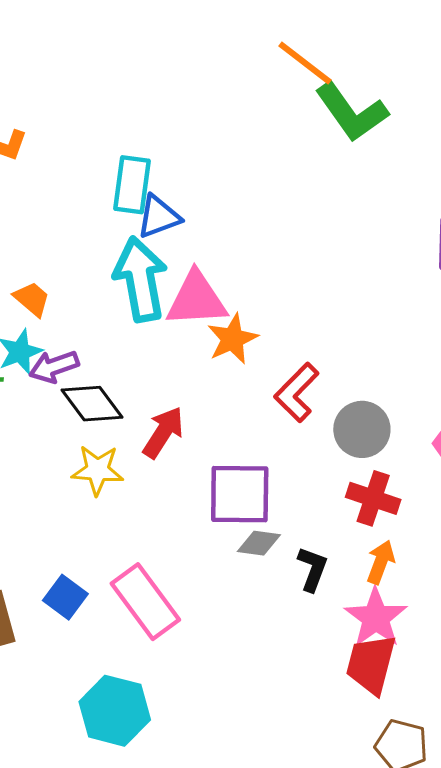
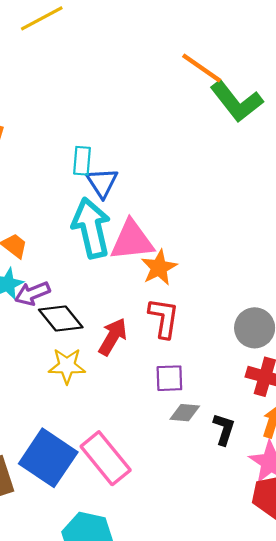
cyan rectangle: (132, 185) -> (82, 161), size x0.7
blue triangle: (159, 217) -> (102, 183), turned -40
red L-shape: (297, 392) -> (164, 318), moved, turned 147
purple square: (240, 494) -> (169, 378), size x0.6
blue square: (65, 597) -> (48, 458), size x1.8

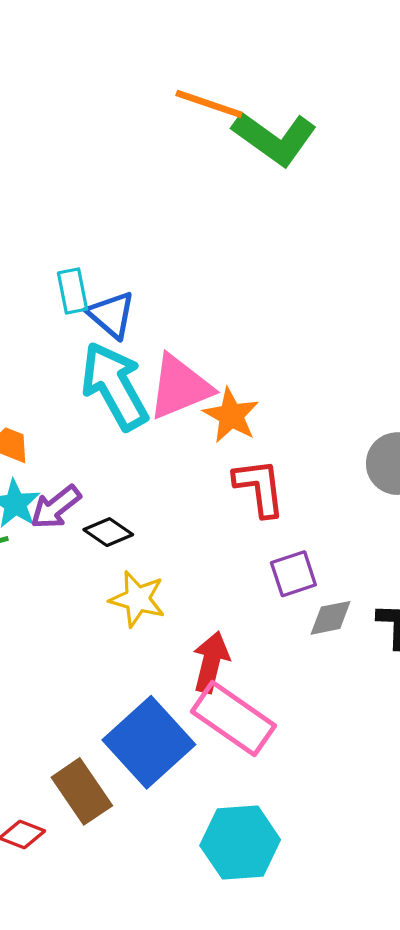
black diamond: (61, 318) -> (108, 532), size x0.7
red arrow: (113, 337) -> (211, 662), moved
yellow star: (67, 366) -> (137, 599), turned 30
blue square: (48, 458) -> (149, 742), turned 30

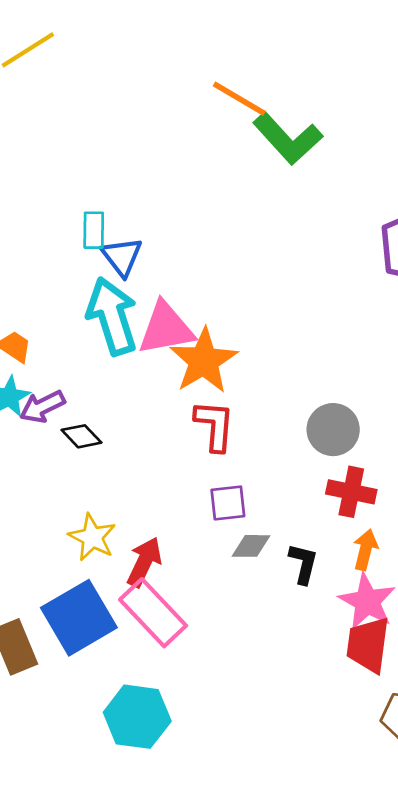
orange star: (231, 415) -> (204, 361), size x1.4
yellow star: (137, 599) -> (92, 537), moved

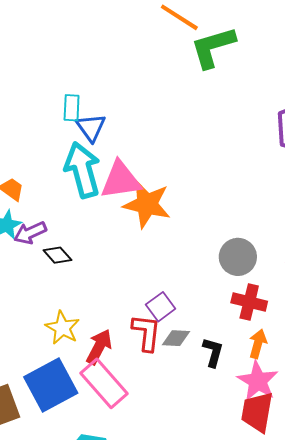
green L-shape: (288, 138) -> (213, 47), turned 114
orange star: (204, 361) -> (147, 204), turned -30
red L-shape: (215, 426) -> (146, 333), moved
purple square: (228, 503) -> (161, 307), turned -32

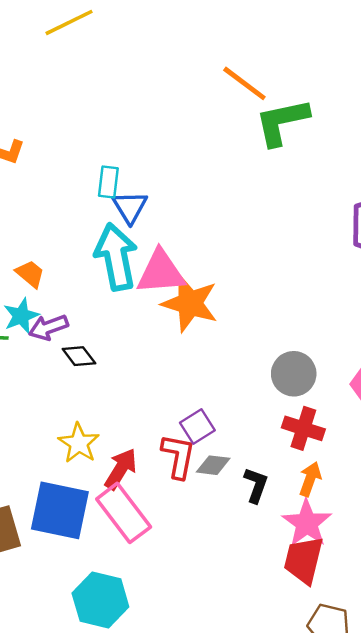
blue square: (51, 385) -> (60, 510), turned 36

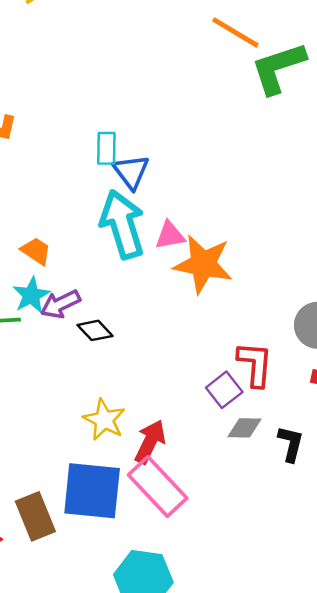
pink triangle: (161, 272) -> (170, 235), size x0.6
red L-shape: (178, 456) -> (255, 364), moved

